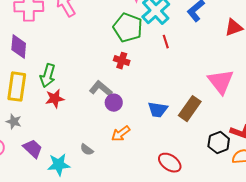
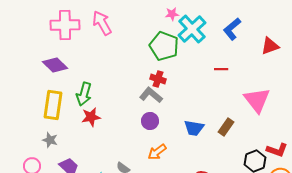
red line: (166, 42) -> (221, 69), moved, turned -72
purple diamond: (19, 47) -> (55, 65), turned -50
gray L-shape: (101, 89) -> (151, 95), moved
brown rectangle: (190, 109) -> (226, 127), size x0.7

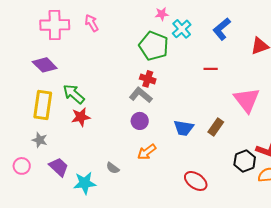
pink arrow: (102, 23) -> (92, 23), size x0.7
cyan cross: (192, 29) -> (182, 29), size x0.7
green arrow: (84, 94) -> (74, 94), turned 115

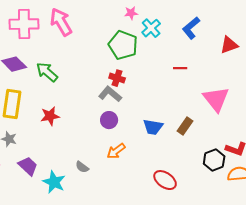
pink arrow: (92, 23) -> (61, 22), size x1.6
green arrow: (74, 94) -> (47, 72), moved
cyan star: (85, 183) -> (54, 182), turned 30

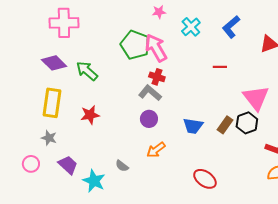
pink star: (131, 13) -> (159, 12), moved
pink arrow: (61, 22) -> (156, 48), moved
green pentagon: (123, 45) -> (135, 45), moved
black hexagon: (214, 160) -> (247, 123), moved

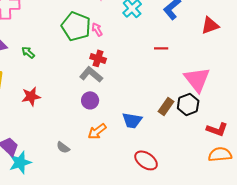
pink arrow: (156, 48) -> (97, 29), size x0.5
green arrow: (87, 71) -> (28, 52), size x0.6
blue trapezoid: (193, 126) -> (132, 120), moved
cyan star: (94, 181) -> (20, 162), moved, turned 30

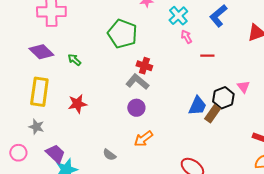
pink arrow: (97, 29) -> (186, 37), moved
pink triangle: (197, 79) -> (243, 87), size x0.5
black hexagon: (188, 104) -> (223, 98), moved
blue trapezoid: (132, 120) -> (197, 106), moved, turned -75

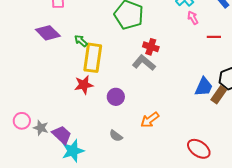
yellow rectangle: (39, 92) -> (93, 58), moved
purple circle: (136, 108) -> (116, 97), moved
gray star: (36, 127) -> (41, 128), moved
pink circle: (18, 153) -> (22, 121), moved

